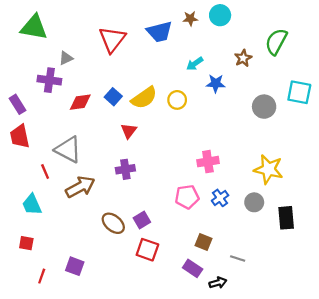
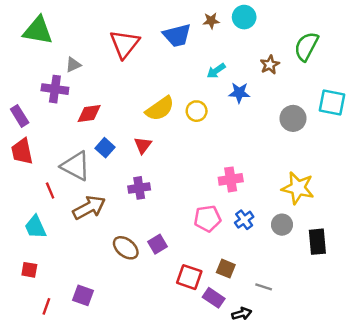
blue square: (113, 97) -> (105, 148), moved
red square: (147, 250) -> (189, 277), moved

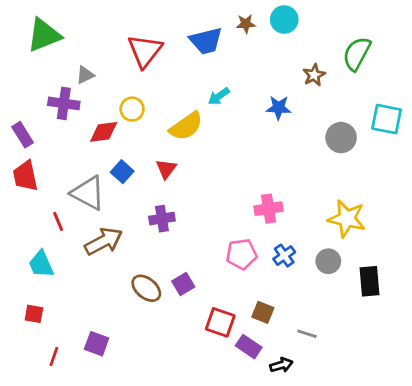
green triangle: (38, 30) -> (44, 35), turned -32
cyan arrow: (216, 71) -> (219, 96), moved
yellow circle: (197, 111) -> (132, 109), moved

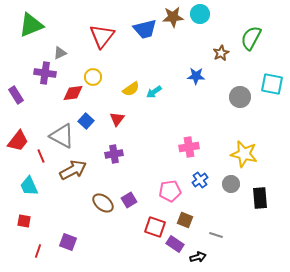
brown star: (246, 24) -> (173, 17), size x1.5
cyan arrow: (219, 96) -> (154, 92), moved
yellow semicircle: (186, 126) -> (131, 89), size x0.7
red trapezoid: (25, 176) -> (18, 141), moved, turned -130
pink pentagon: (242, 254) -> (170, 191), moved

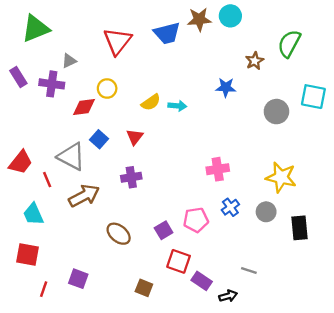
cyan arrow: (154, 92) -> (177, 106), turned -140
purple rectangle: (16, 95) -> (18, 77), moved
purple square: (129, 200) -> (164, 230), moved
brown square: (185, 220) -> (144, 288), moved
red square: (24, 221) -> (28, 254), size x1.5

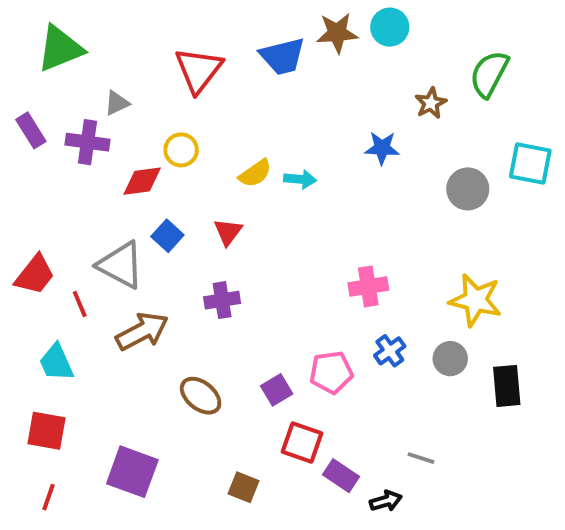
purple square: (78, 279) -> (132, 472), size x1.5
red line: (44, 289) -> (48, 497), moved

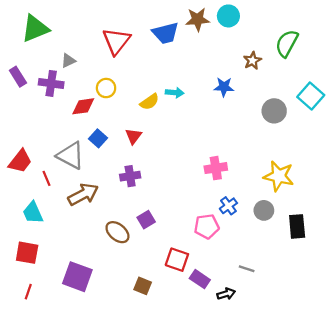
cyan square: (530, 164) -> (311, 96), turned 30
cyan arrow: (300, 179) -> (175, 93), moved
pink pentagon: (331, 372) -> (207, 226), moved
purple square: (277, 390) -> (146, 220), moved

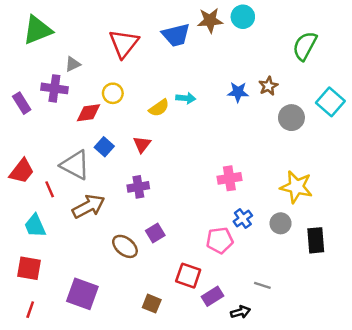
brown star: (252, 61) -> (268, 86), moved
purple rectangle: (18, 77) -> (22, 103), moved
purple rectangle: (200, 279) -> (212, 296), turned -66

